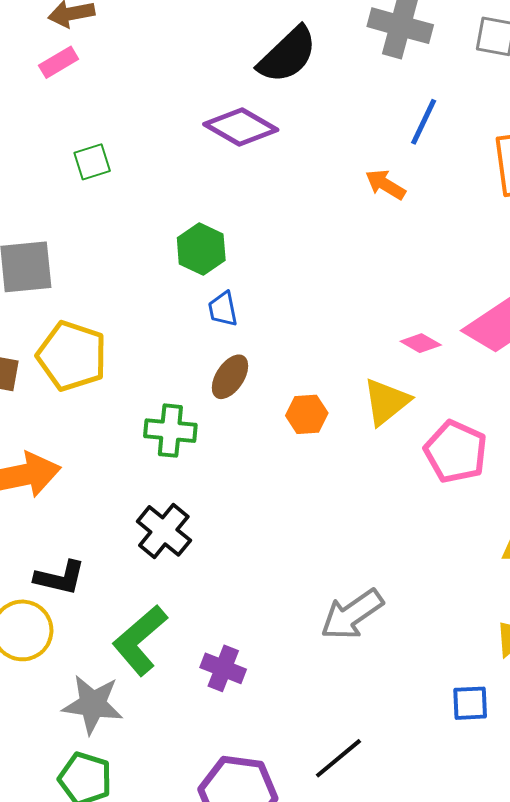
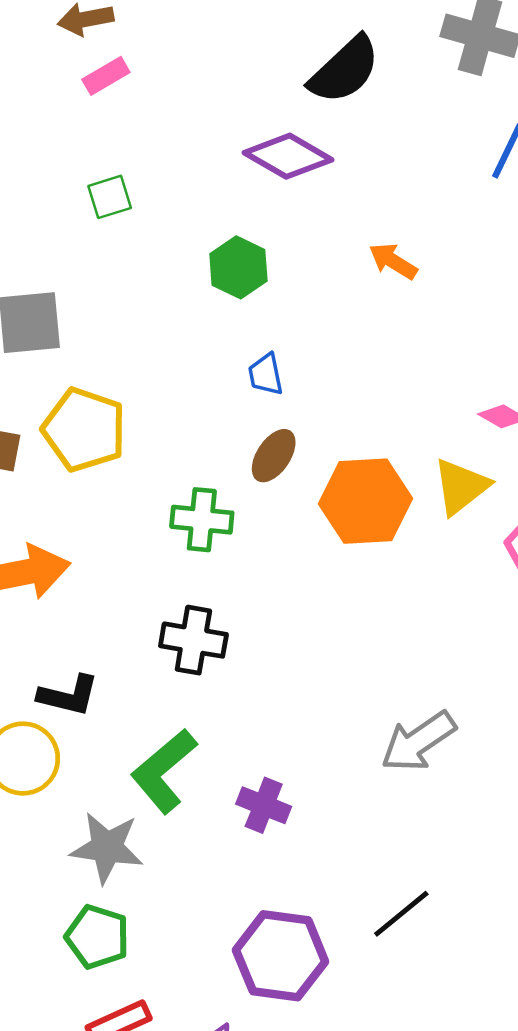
pink rectangle: (59, 62) -> (106, 76), moved
orange arrow: (385, 185) -> (393, 261), moved
green hexagon: (201, 249) -> (238, 267), moved
orange hexagon: (307, 414) -> (365, 501), size x1.8
black cross: (164, 531) -> (193, 640), turned -30

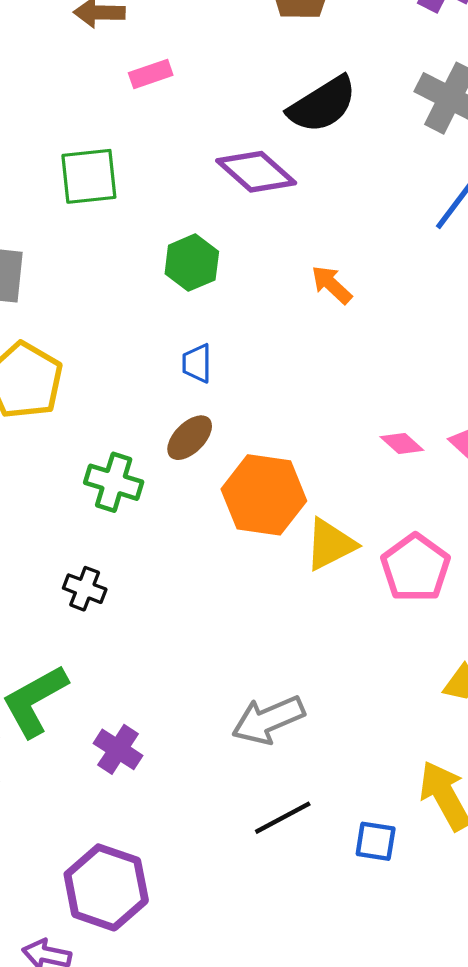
pink rectangle: (106, 76) -> (151, 74), moved
green square: (110, 197) -> (89, 176), size x1.5
yellow triangle: (461, 486) -> (330, 544), moved
black cross: (193, 640) -> (85, 589), size x0.7
black line: (401, 914) -> (283, 818), moved

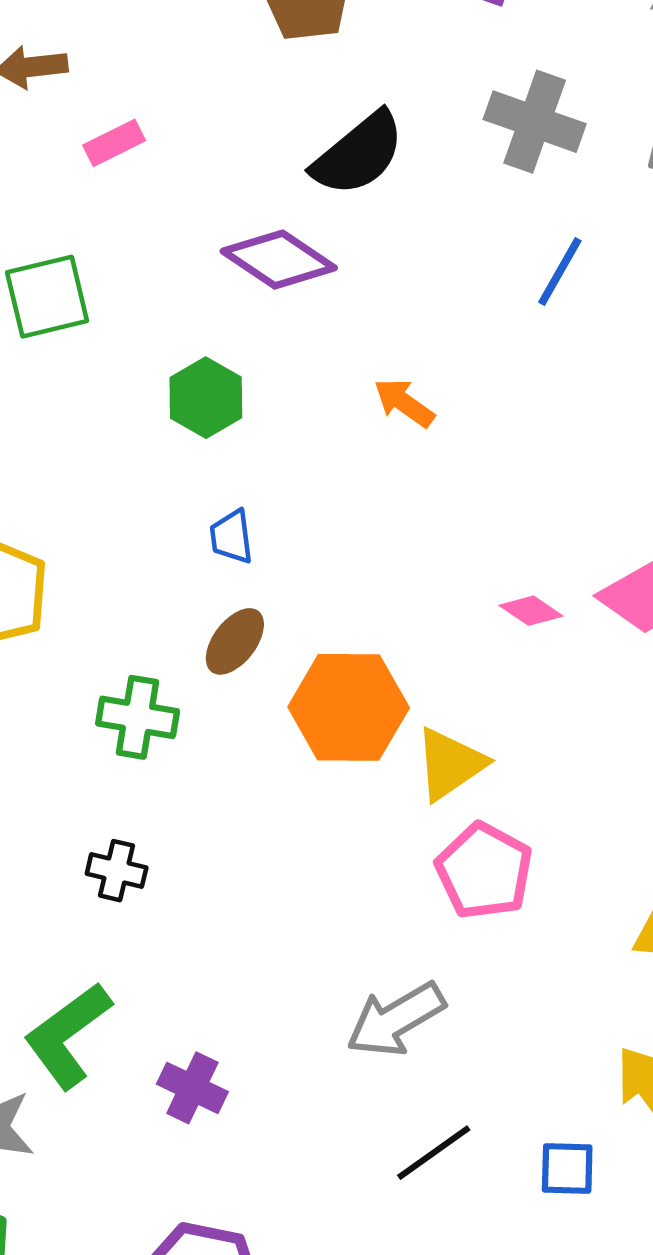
pink pentagon: (415, 568) -> (484, 871), moved

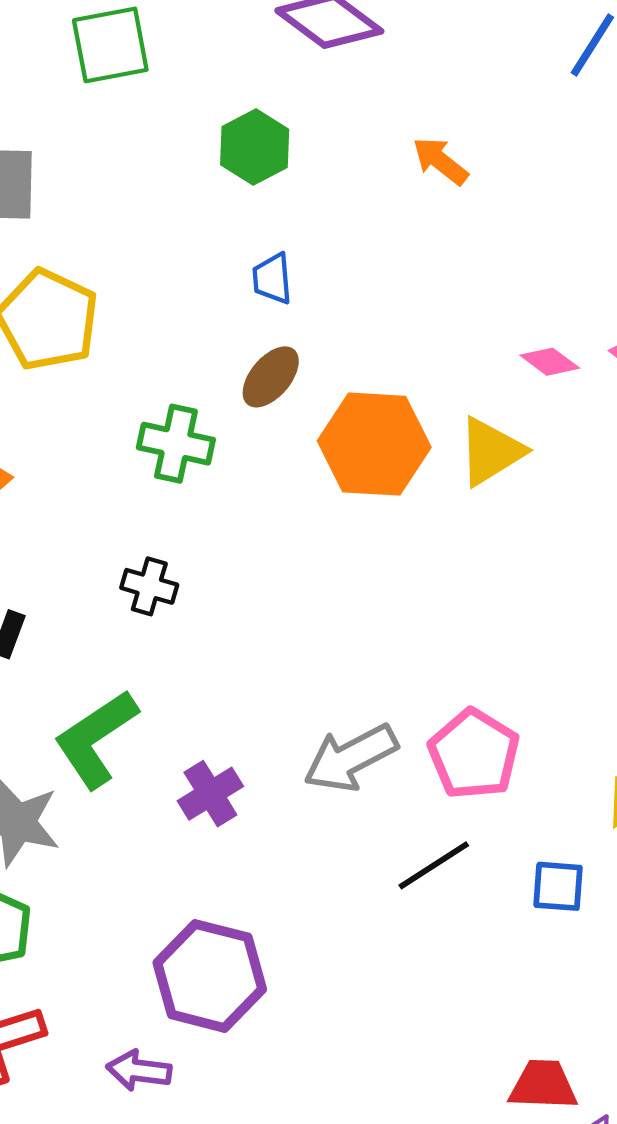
yellow triangle: (450, 764) -> (491, 451), moved
pink pentagon: (484, 871) -> (474, 754), moved
gray arrow: (396, 1019) -> (351, 758), moved
purple cross: (192, 1088) -> (210, 794), turned 30

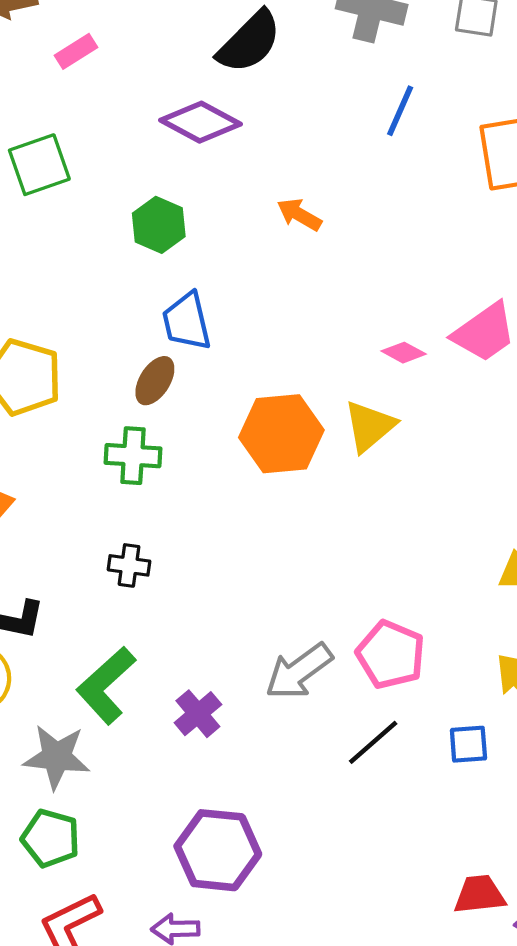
blue trapezoid: (272, 279) -> (187, 321), size x1.5
brown ellipse: (271, 377) -> (155, 381), moved

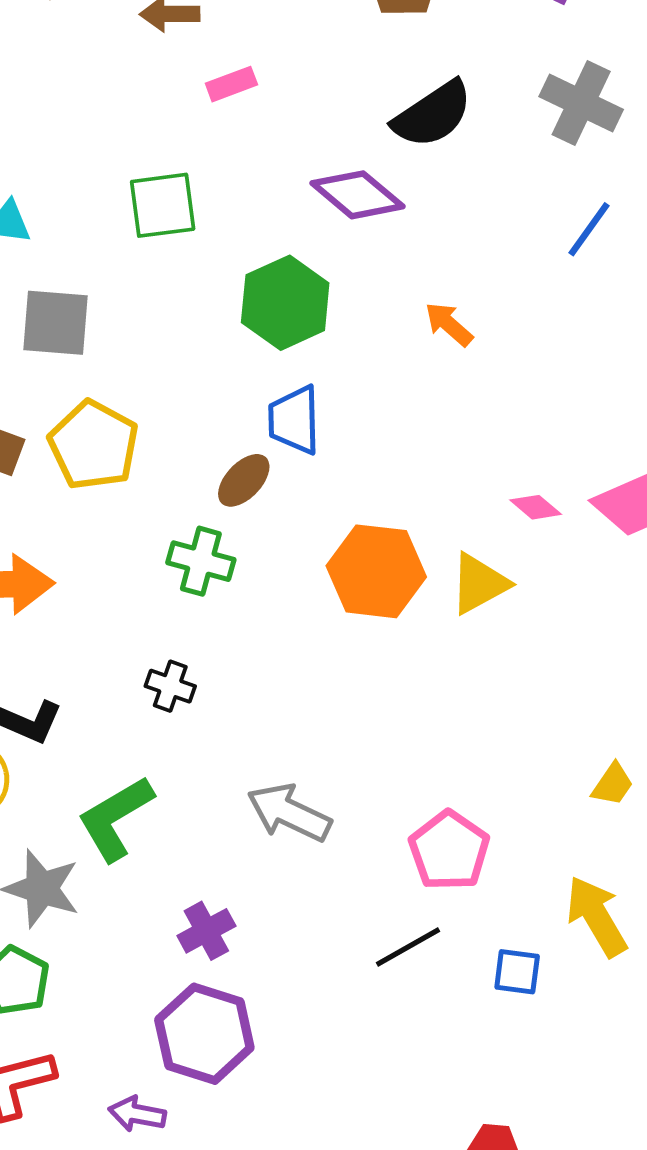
green hexagon: (159, 225) -> (285, 303), size x1.4
gray arrow: (299, 671) -> (289, 813), moved, turned 50
purple cross: (198, 714) -> (206, 931), moved

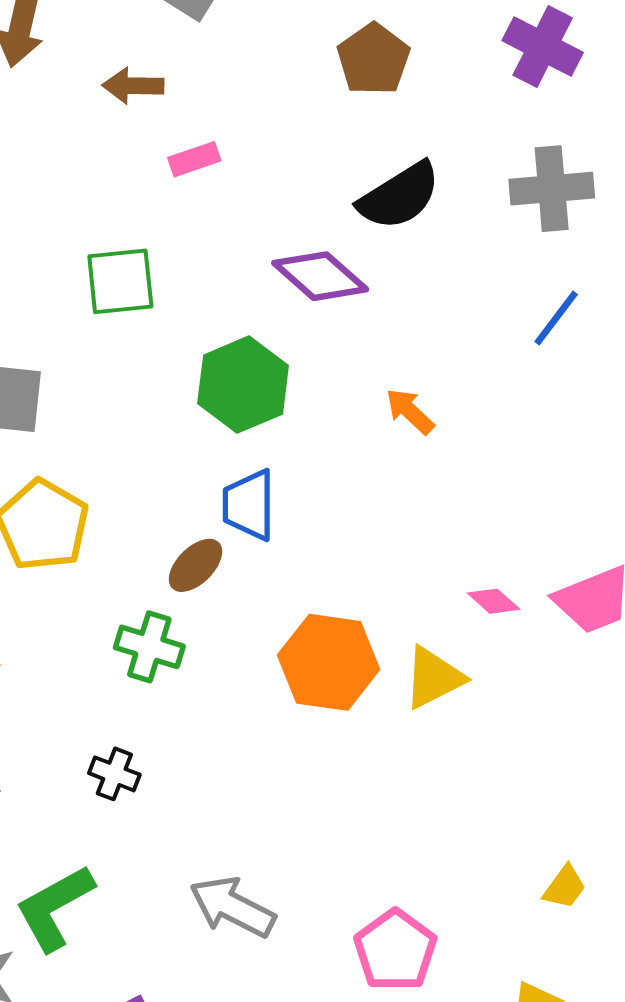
gray cross: (581, 103) -> (552, 189), turned -32

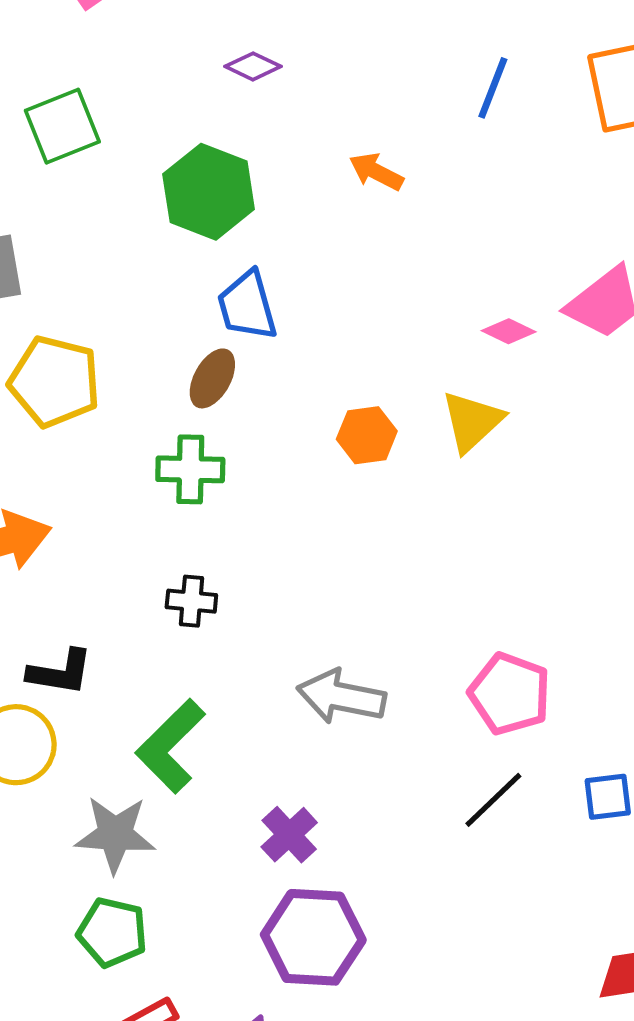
purple diamond: (320, 276) -> (253, 66), size x0.6
blue line: (556, 318) -> (493, 88), moved
orange hexagon: (329, 662) -> (367, 435), size x0.6

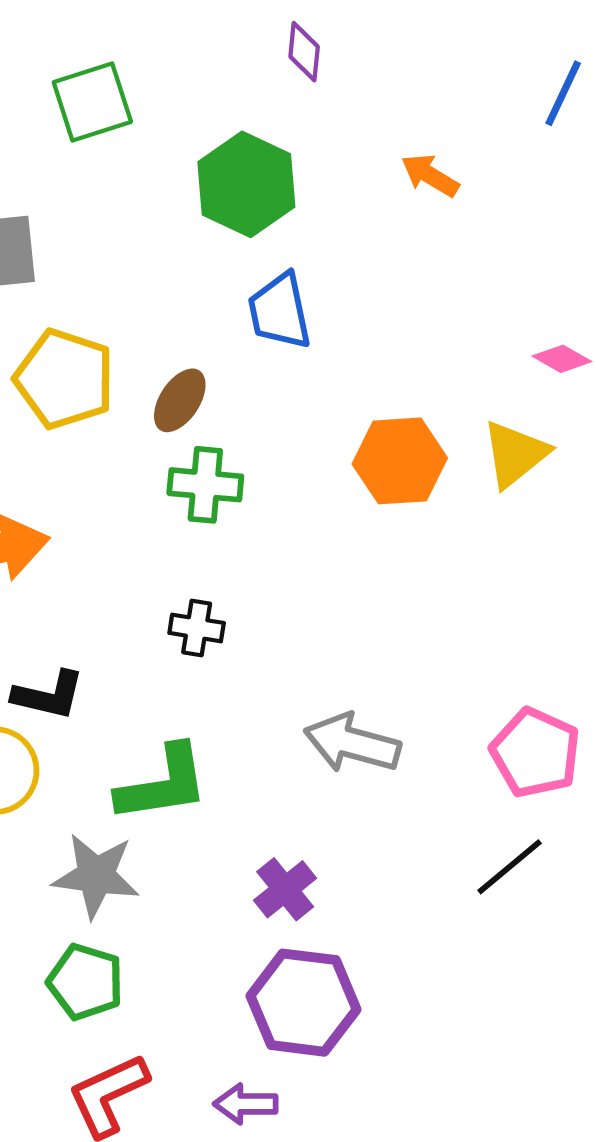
purple diamond: (253, 66) -> (304, 52), turned 66
brown ellipse: (212, 378) -> (180, 400), moved
orange hexagon: (367, 435) -> (400, 461), size x1.4
green L-shape: (171, 746) -> (163, 784), turned -148

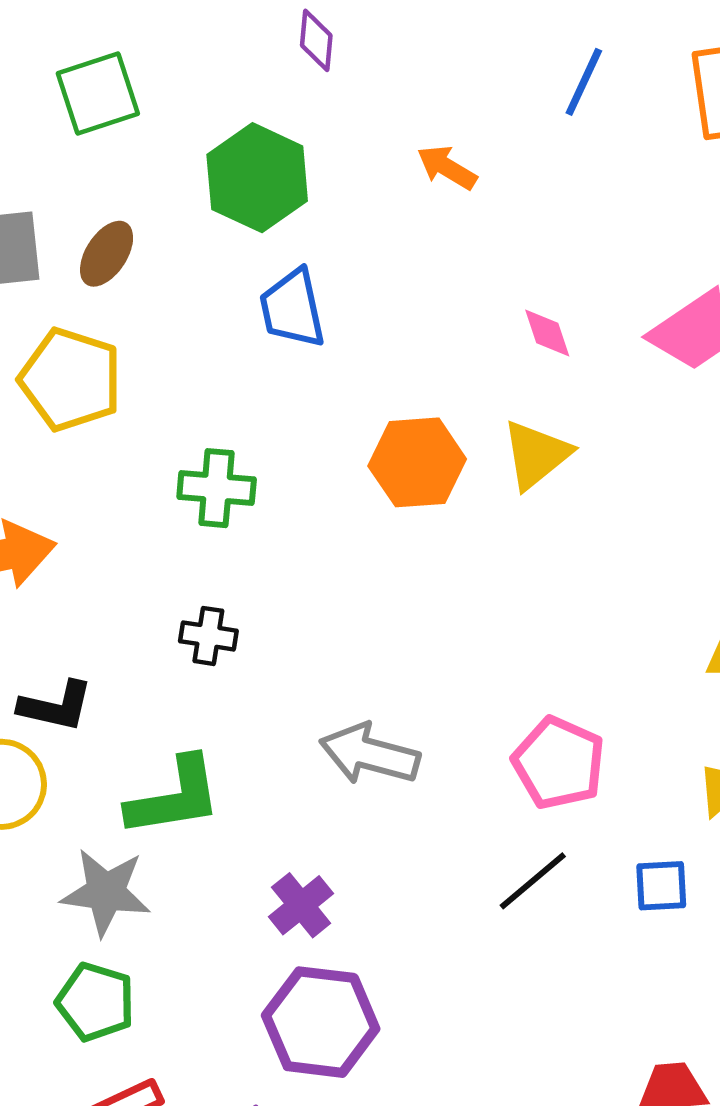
pink diamond: (562, 359) -> (547, 333), moved, turned 42
brown ellipse: (180, 400) -> (107, 254), moved

